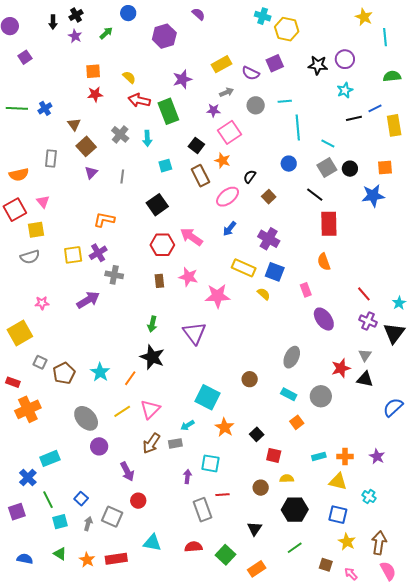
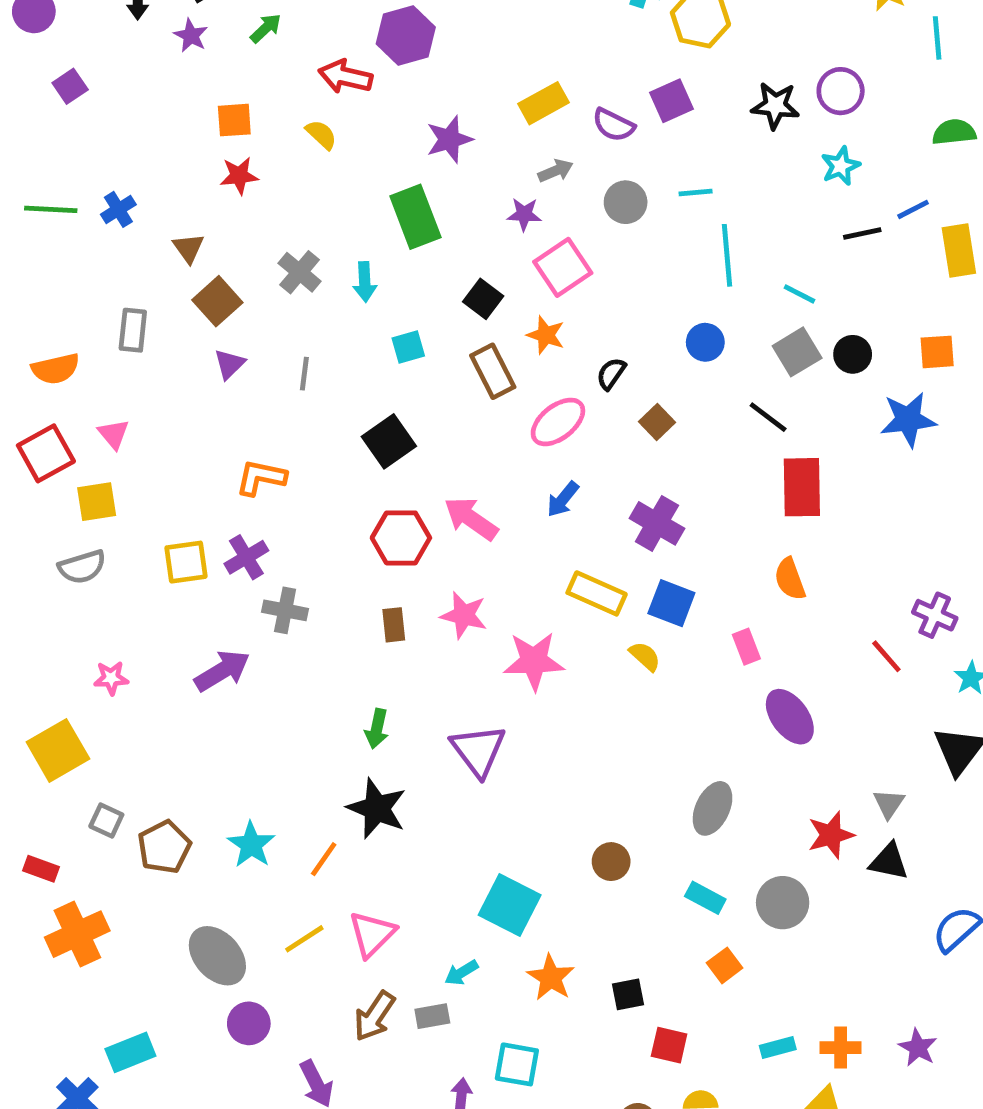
red arrow: (139, 100) -> (345, 77), moved
purple cross: (368, 321) -> (935, 615), moved
black square: (257, 434) -> (628, 994), turned 32

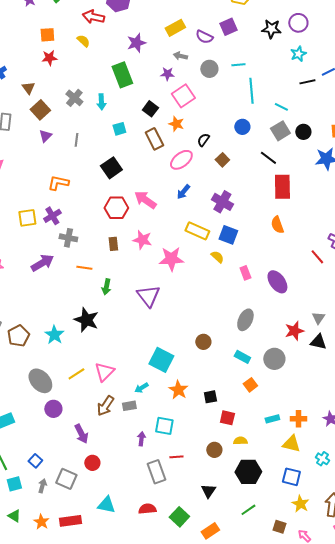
gray arrow: (556, 171) -> (180, 56), turned -144
pink rectangle: (746, 647) -> (245, 273), moved
black star: (377, 808) -> (86, 320), moved
orange line: (324, 859) -> (84, 268), moved, turned 63

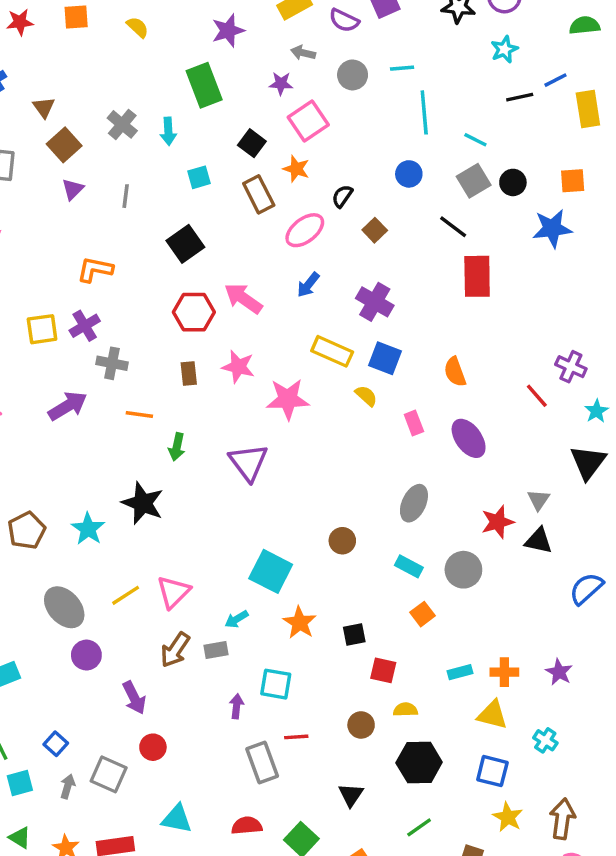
red star: (49, 58) -> (20, 22), moved
orange semicircle: (277, 225) -> (455, 372), moved

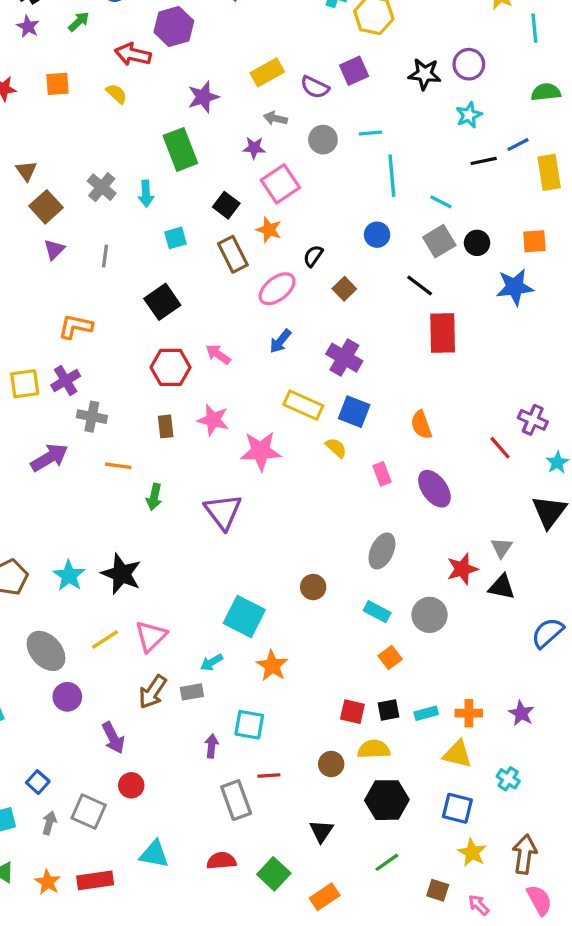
pink arrow: (243, 298) -> (218, 354), size x0.7
black star: (143, 503) -> (121, 574), moved
black square: (354, 635) -> (389, 710), moved
yellow semicircle: (405, 710) -> (374, 749), size x1.4

